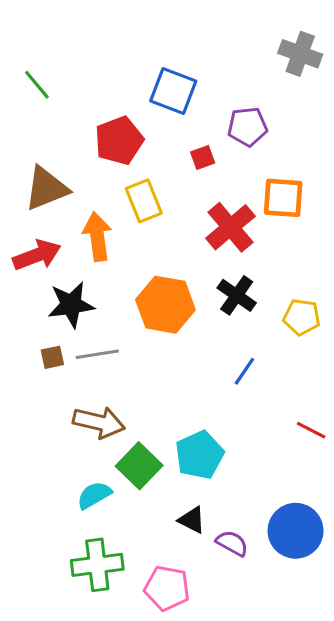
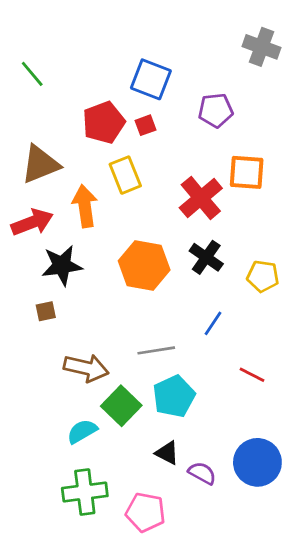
red square: (203, 158) -> (146, 125), moved
gray line: (97, 354) -> (156, 350), moved
red line: (311, 430) -> (252, 375), moved

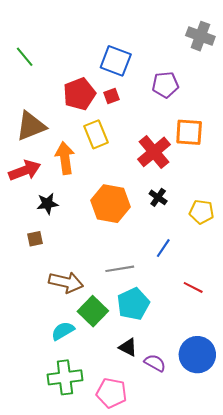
black cross: (206, 257) -> (158, 197), size x0.7
black star: (62, 265) -> (47, 204), size x0.7

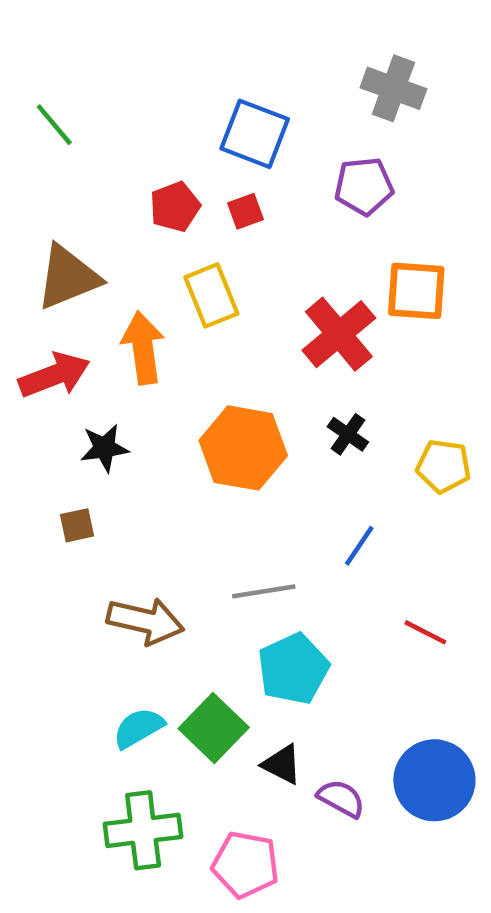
gray cross: (200, 36) -> (393, 88), moved
red pentagon: (79, 94) -> (175, 207), size x0.7
green square: (93, 311) -> (214, 728), moved

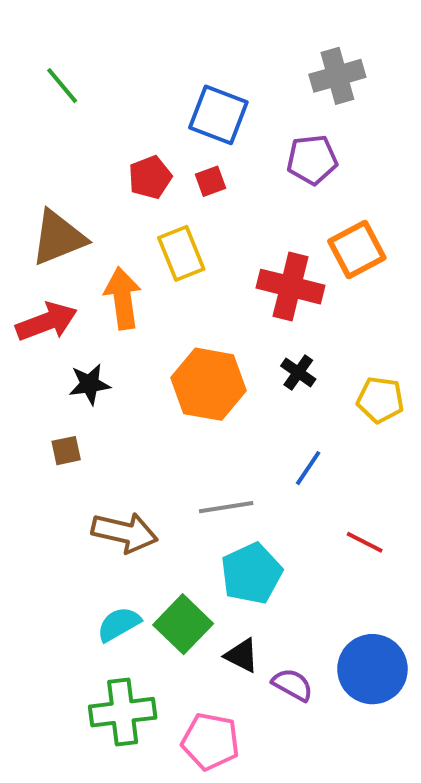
gray cross: (393, 88) -> (337, 76), turned -36
green line: (54, 125) -> (62, 86), moved
orange square: (416, 291) -> (357, 249), turned -32
red cross: (339, 334) -> (291, 287), turned -36

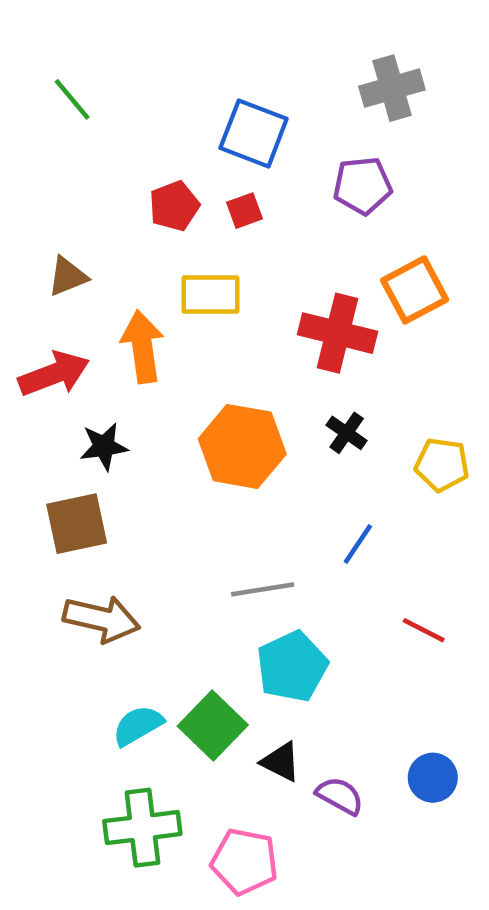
brown triangle: (58, 238) -> (68, 276), size x0.6
yellow rectangle: (181, 253) -> (210, 294), turned -68
brown square: (66, 451) -> (77, 524), size x1.8
brown arrow: (125, 532) -> (102, 619), moved
blue circle: (372, 669) -> (433, 778), size x0.6

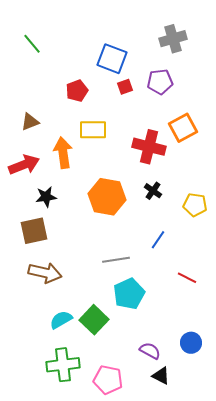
red square: (244, 211) -> (125, 87), moved
black triangle: (281, 762) -> (161, 376), moved

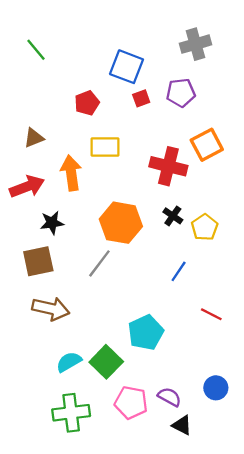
yellow pentagon: (195, 205) -> (205, 227), moved, turned 30
gray line: (116, 260) -> (99, 263), moved, turned -44
pink pentagon: (108, 380) -> (131, 403), moved

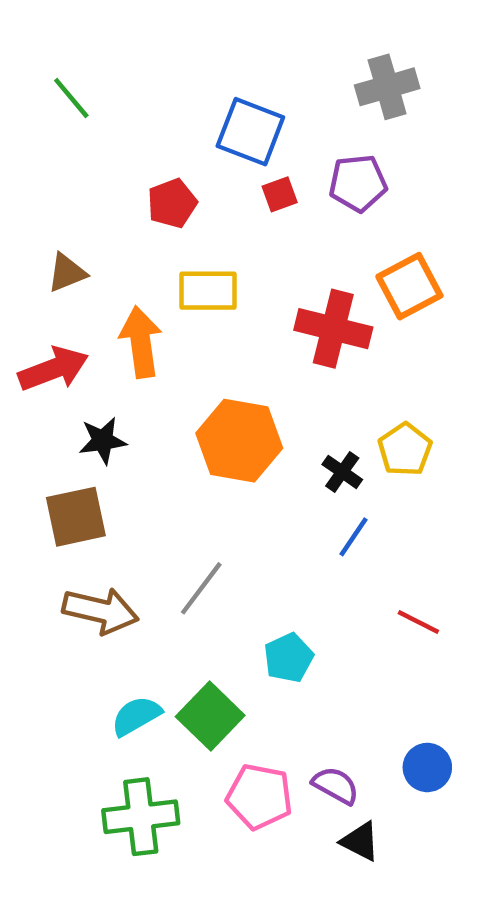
black cross: (173, 216) -> (342, 472), moved
gray line: (99, 263) -> (201, 588), moved
cyan pentagon: (146, 332) -> (289, 658), size x0.7

